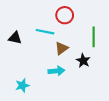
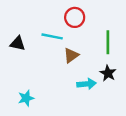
black star: (83, 61) -> (108, 73), moved
cyan arrow: (56, 71) -> (87, 84), moved

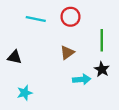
cyan line: (52, 36) -> (36, 19), moved
black triangle: (18, 44) -> (15, 57), moved

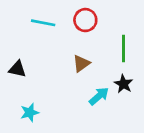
cyan arrow: (82, 79) -> (99, 96), turned -36

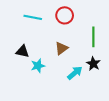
black triangle: (17, 69) -> (22, 51), moved
cyan star: (30, 112) -> (38, 66), moved

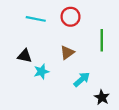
black star: (93, 64) -> (102, 97), moved

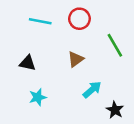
green line: (102, 40) -> (115, 45), turned -30
cyan star: (41, 72) -> (38, 97), moved

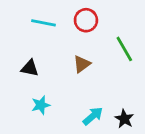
cyan arrow: (92, 90) -> (93, 116), moved

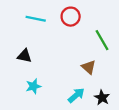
brown triangle: (82, 64) -> (89, 67), moved, turned -42

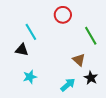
cyan line: (36, 19) -> (31, 32), moved, turned 48
black star: (102, 98) -> (91, 78), moved

